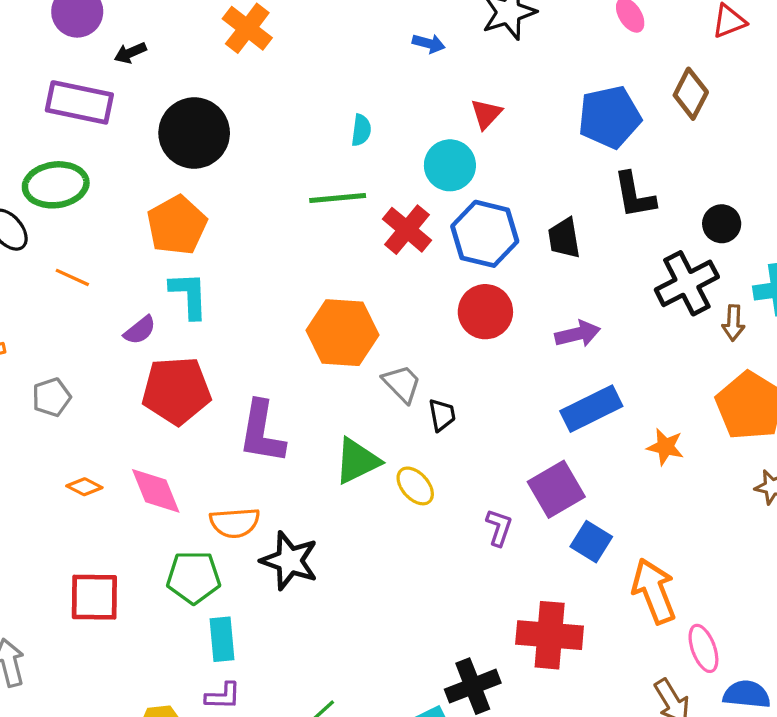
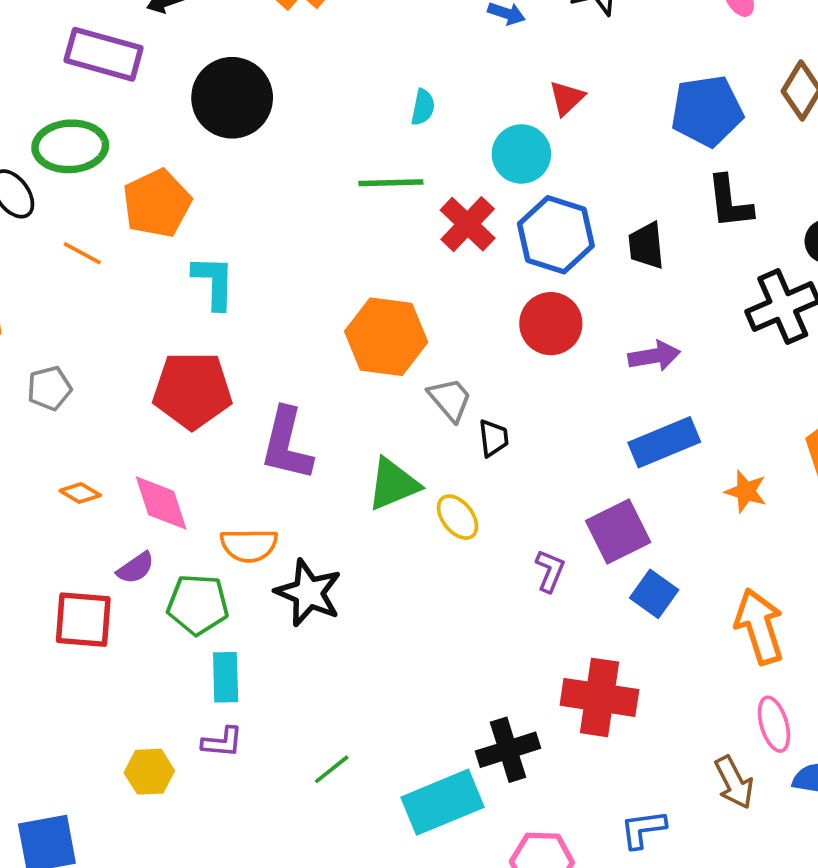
orange pentagon: (177, 225) -> (157, 203), moved
purple semicircle: (140, 330) -> (136, 568), moved
orange arrow: (654, 591) -> (759, 626), moved

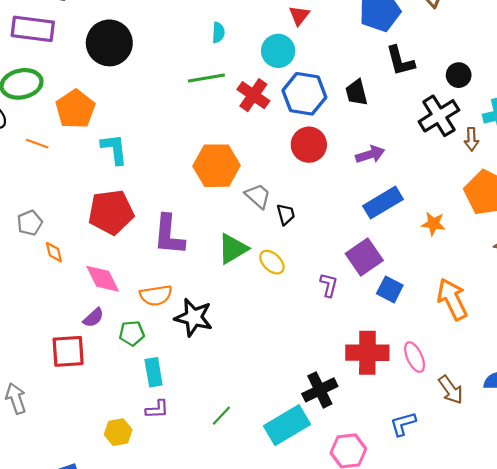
orange diamond: (80, 493) -> (54, 252), moved, turned 55
green pentagon: (198, 604) -> (132, 333), size x0.7
pink ellipse: (774, 724) -> (415, 357), moved

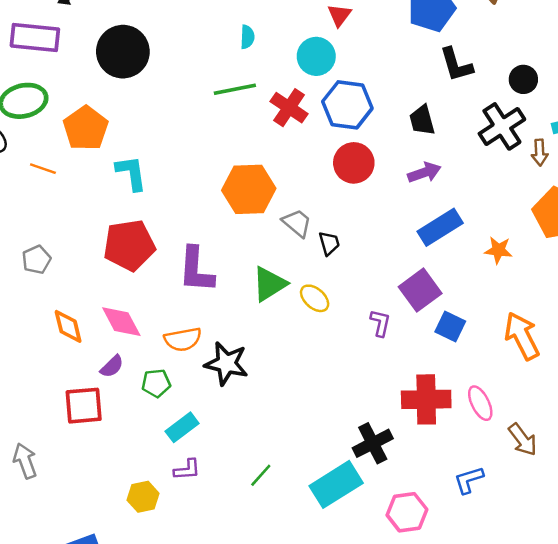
black trapezoid: (356, 93) -> (422, 120), moved
orange diamond: (54, 252) -> (68, 326), moved, size x1.4
cyan rectangle: (154, 372) -> (182, 427), turned 64

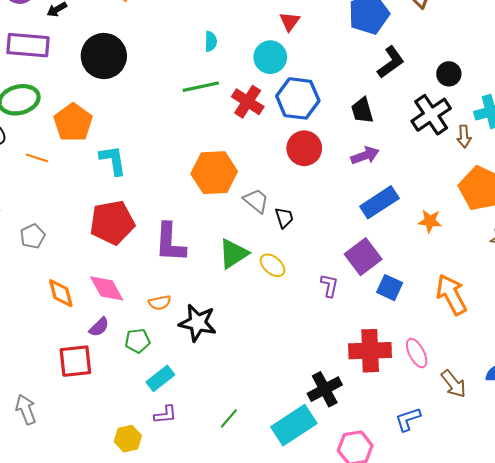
black L-shape: (456, 65) -> (391, 62), turned -108
orange semicircle: (183, 339) -> (160, 303), size x0.7

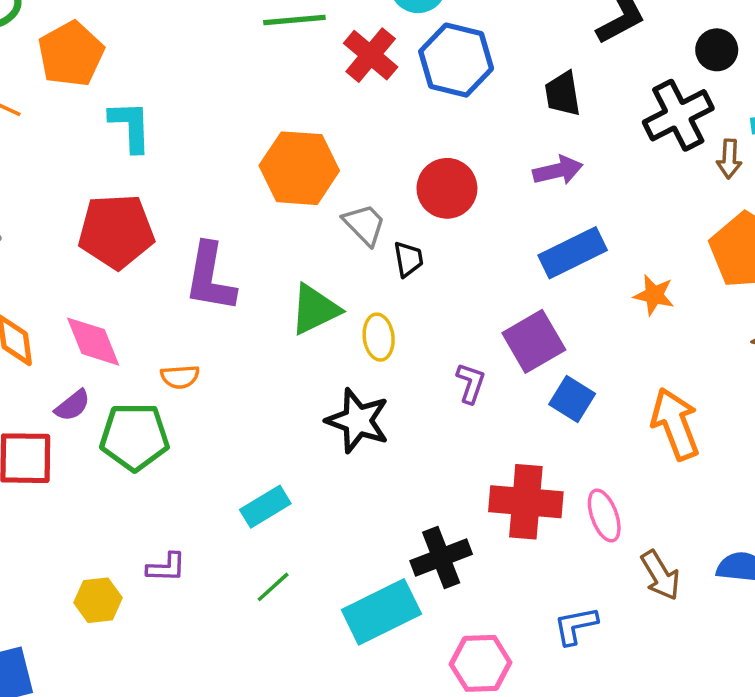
red circle: (304, 148) -> (447, 188), moved
yellow ellipse: (273, 265) -> (379, 337), turned 35
black star: (198, 323) -> (358, 421), moved
green pentagon: (137, 341) -> (134, 437), size x1.6
cyan rectangle: (160, 378) -> (265, 507), moved

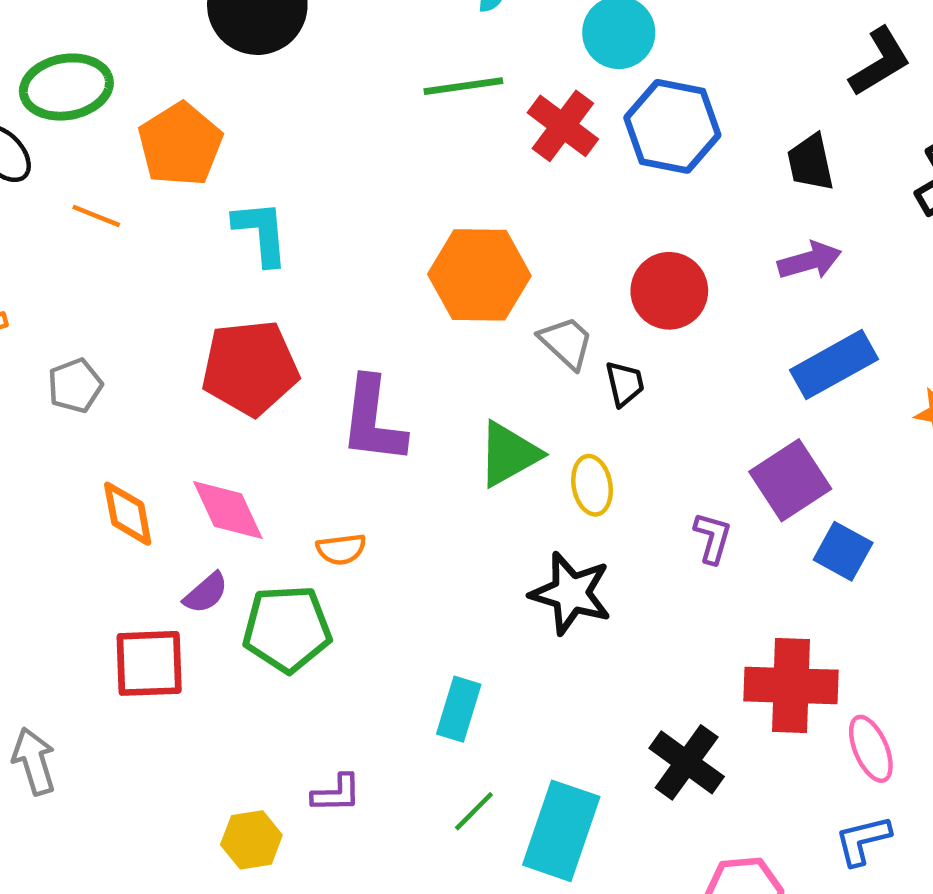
cyan rectangle: (265, 507) -> (459, 709), turned -39
pink ellipse: (604, 515) -> (871, 749), moved
black cross: (441, 558) -> (687, 762), turned -30
cyan rectangle: (381, 612) -> (561, 831), moved, turned -42

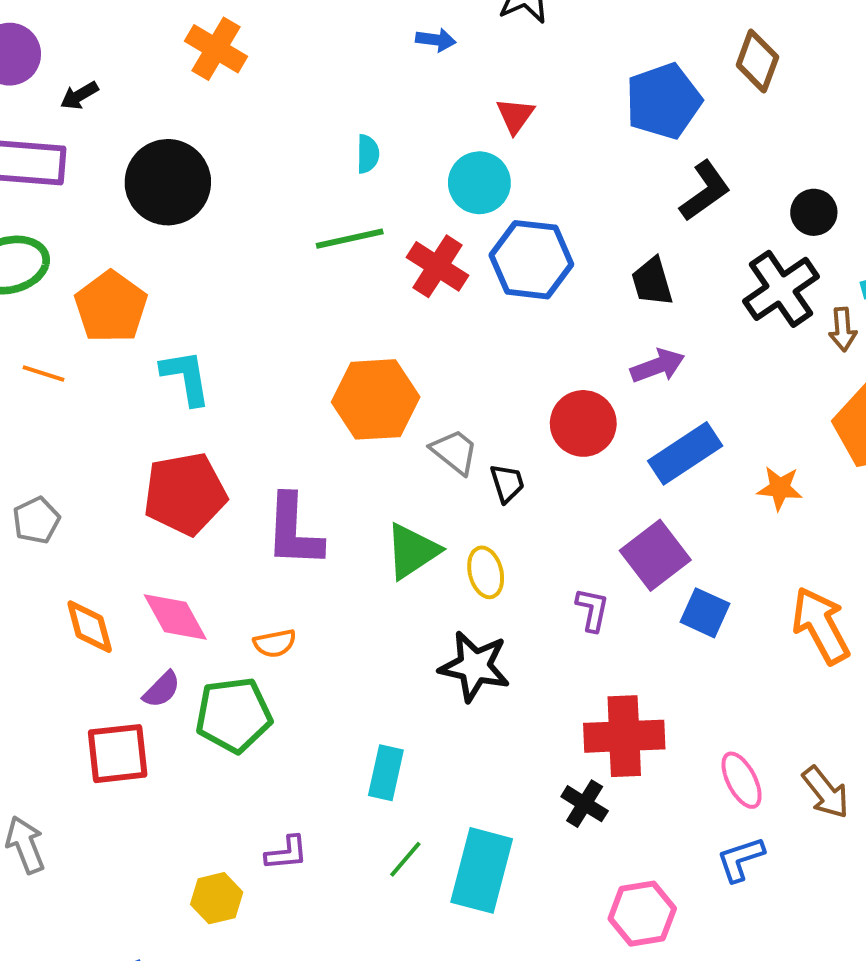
red circle: (669, 291) -> (583, 423), moved
red cross: (791, 686) -> (624, 736), moved
black cross: (687, 762) -> (585, 804), size x0.7

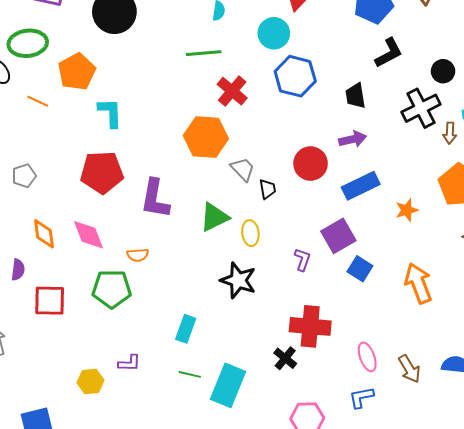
red cross: (437, 266) -> (232, 91), moved
orange star: (780, 488) -> (407, 210), turned -30
purple semicircle: (162, 690) -> (18, 270), moved, turned -45
green line: (405, 859) -> (190, 374), turned 55

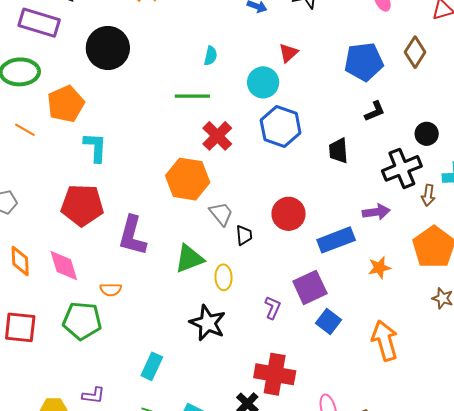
black L-shape: (389, 53) -> (375, 111), size x0.7
purple arrow: (353, 139) -> (376, 212), moved

